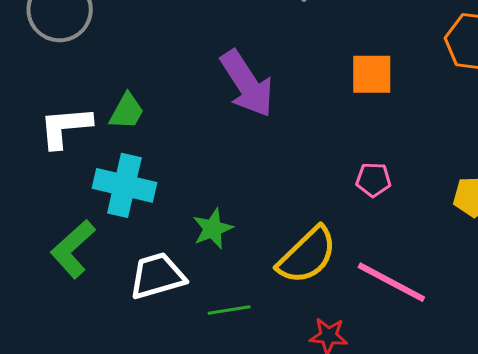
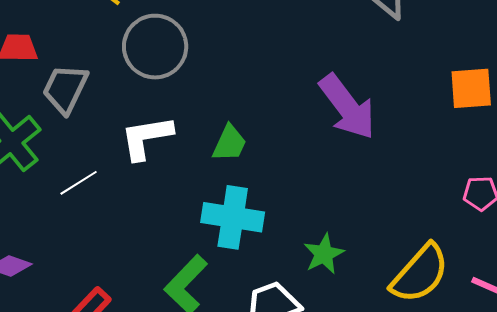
white L-shape: (65, 127) -> (146, 138), moved

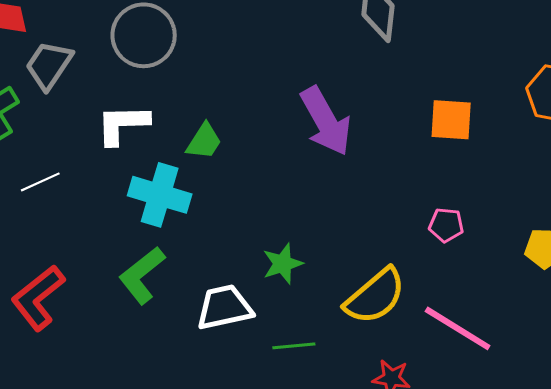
white line: (79, 183) -> (40, 182), moved
cyan cross: (233, 217) -> (160, 195), moved

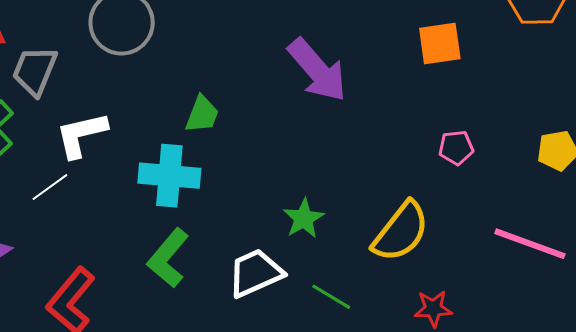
white L-shape: (123, 124) -> (81, 135), moved
pink line: (458, 328) -> (530, 244), moved
green line: (294, 346) -> (331, 297), turned 48

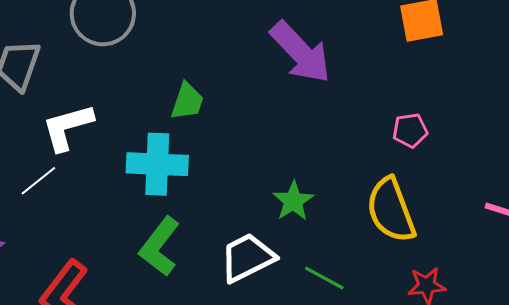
pink pentagon: (456, 148) -> (410, 130), moved
yellow semicircle: (401, 232) -> (391, 210), turned 124

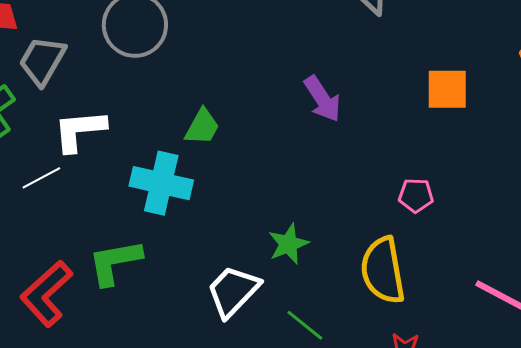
purple arrow: (300, 52) -> (322, 99), size x0.7
green L-shape: (160, 246) -> (115, 262), moved, turned 32
white trapezoid: (247, 258) -> (233, 291), turned -30

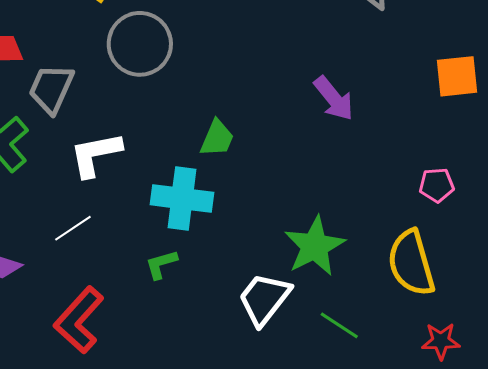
white line: (41, 178) -> (73, 228), moved
green star: (288, 244) -> (315, 246), size x1.5
green L-shape: (115, 262) -> (161, 264), moved, size x0.6

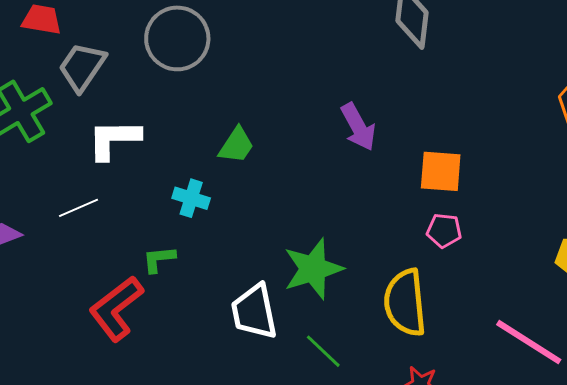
orange square: (457, 76) -> (441, 171), moved
cyan cross: (182, 199) -> (191, 198), size x0.6
white trapezoid: (264, 299) -> (254, 312), turned -60
red L-shape: (79, 320) -> (116, 308), moved

